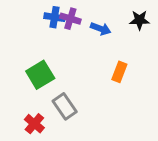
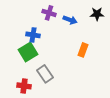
blue cross: (55, 17) -> (33, 35), moved
red cross: (34, 124) -> (24, 86), turned -32

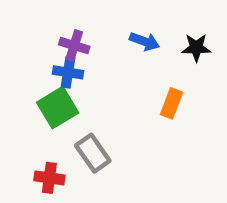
purple cross: (49, 13) -> (74, 46), moved
black star: (97, 14) -> (196, 48), moved

